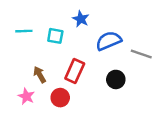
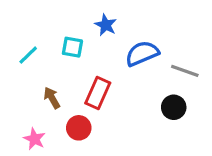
cyan line: (24, 31) -> (28, 55), moved, turned -42
black circle: (116, 79) -> (174, 107), moved
pink star: (26, 96) -> (34, 139), moved

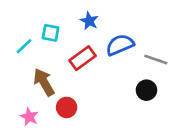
cyan square: (72, 47) -> (51, 33), moved
red rectangle: (98, 93) -> (83, 58), moved, turned 30
brown arrow: (52, 98) -> (44, 82), size x1.5

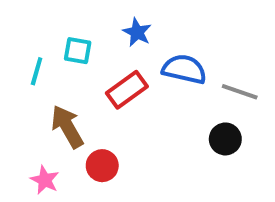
blue semicircle: (120, 45) -> (184, 69), turned 36
cyan line: (24, 46) -> (37, 71), turned -30

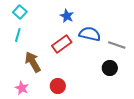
cyan square: (78, 51) -> (20, 12), moved, turned 32
red circle: (102, 166) -> (58, 86), moved

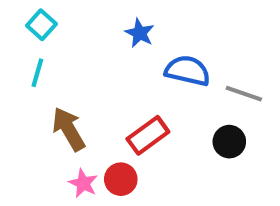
red rectangle: (62, 44) -> (148, 135), moved
pink star: (22, 88) -> (83, 183), moved

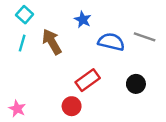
gray line: (244, 94) -> (145, 37), moved
brown arrow: (69, 129) -> (52, 42), moved
pink star: (83, 183) -> (17, 109), moved

